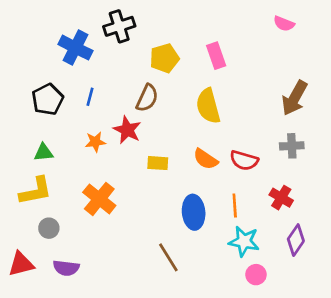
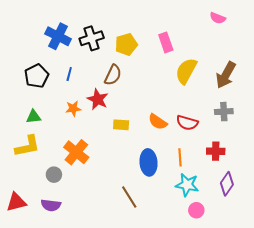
black cross: (119, 26) -> (92, 38), moved
yellow semicircle: (208, 106) -> (186, 71), moved, turned 44
red cross: (281, 198) -> (216, 151), turned -30
gray circle: (49, 228) -> (54, 175), moved

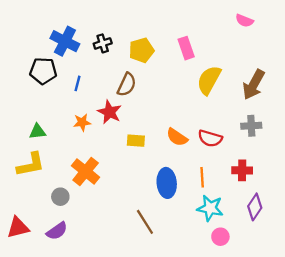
black cross: (92, 38) -> (103, 43), size x0.7
black pentagon: (37, 76) -> (43, 71), moved, turned 30
purple semicircle: (51, 205) -> (57, 231), turned -42

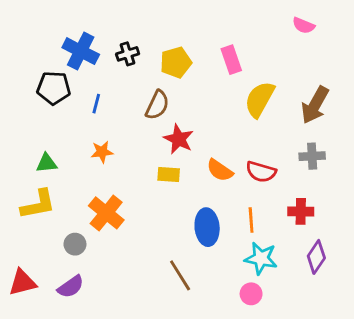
red star: (110, 112) -> (179, 139), moved
pink circle: (220, 237) -> (251, 294), moved

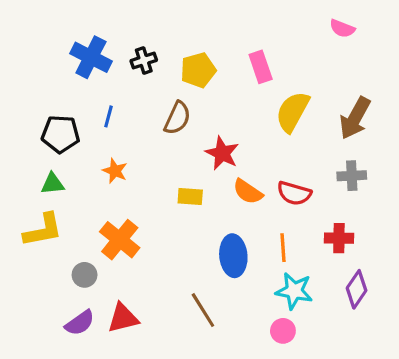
black pentagon: (54, 88) -> (61, 134), moved
red star: (179, 139) -> (222, 153), moved
orange star: (102, 152) -> (115, 171), turned 30
red triangle: (22, 282) -> (123, 318), moved

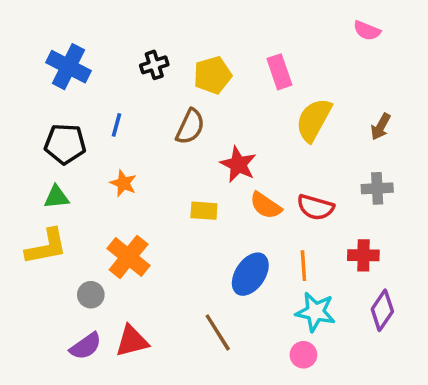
blue cross: (91, 57) -> (68, 67), moved
brown arrow: (355, 118) -> (381, 127), size x0.6
blue ellipse: (233, 256) -> (250, 274), turned 39

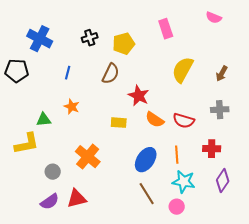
pink rectangle: (279, 72) -> (166, 29), moved
black pentagon: (65, 144) -> (17, 71), moved
green triangle: (56, 197) -> (44, 120), moved
orange cross: (129, 257) -> (88, 157), moved
brown line: (218, 332) -> (147, 194), moved

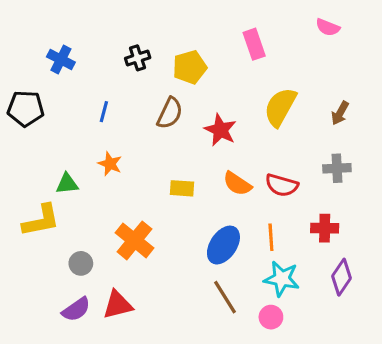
blue cross: (40, 39) -> (61, 59), size x0.7
red star: (139, 96) -> (220, 130), moved

